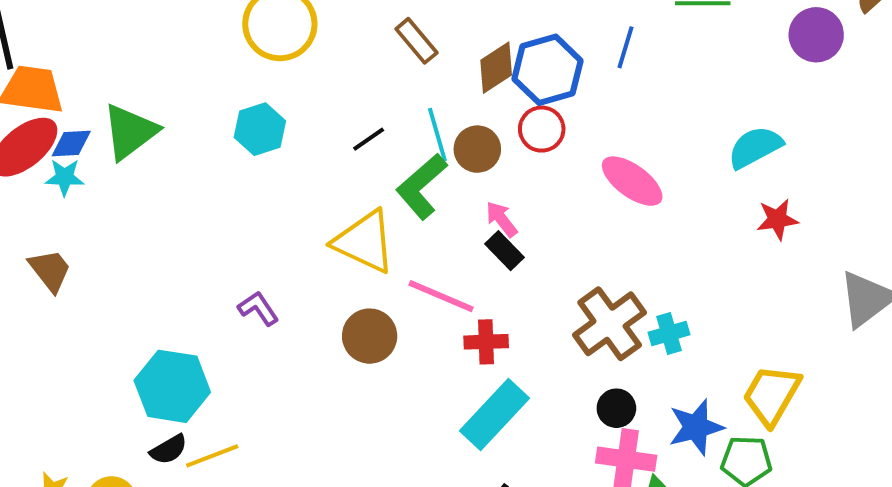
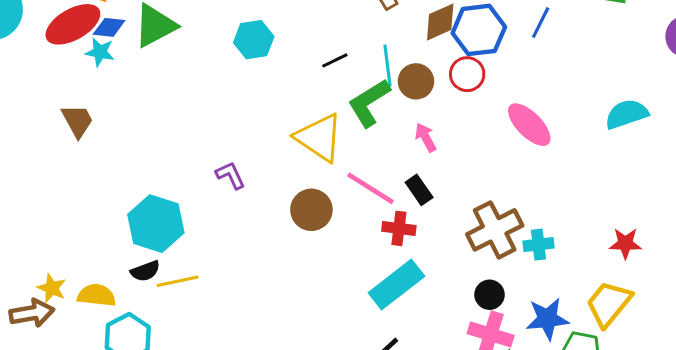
red star: (777, 219) -> (625, 243), moved
black rectangle: (505, 251) -> (419, 190), moved

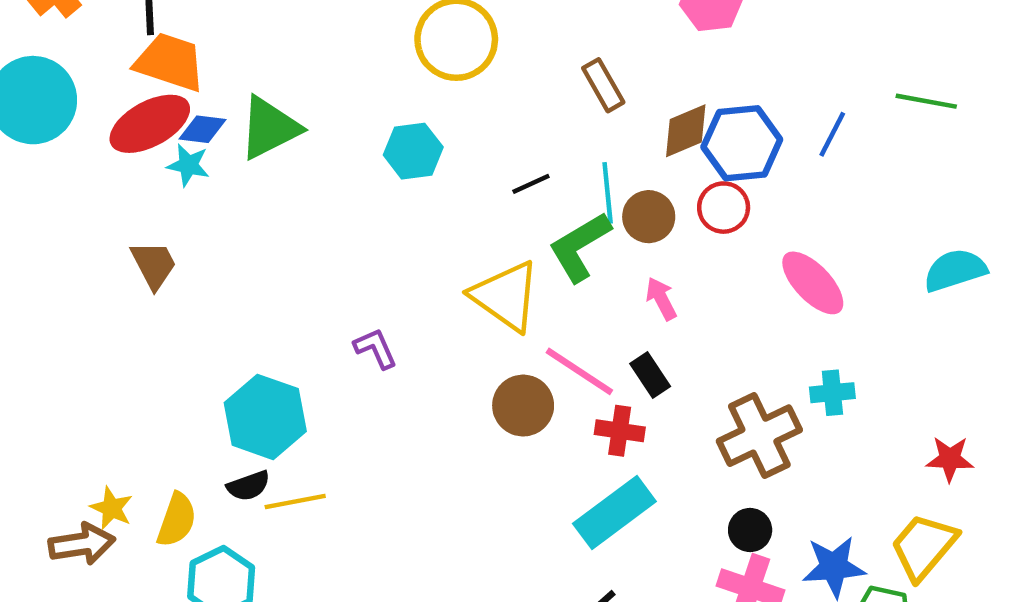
brown circle: (311, 210) -> (523, 406), moved
cyan cross: (538, 245) -> (832, 393), moved
yellow semicircle: (97, 295) -> (177, 520), turned 102

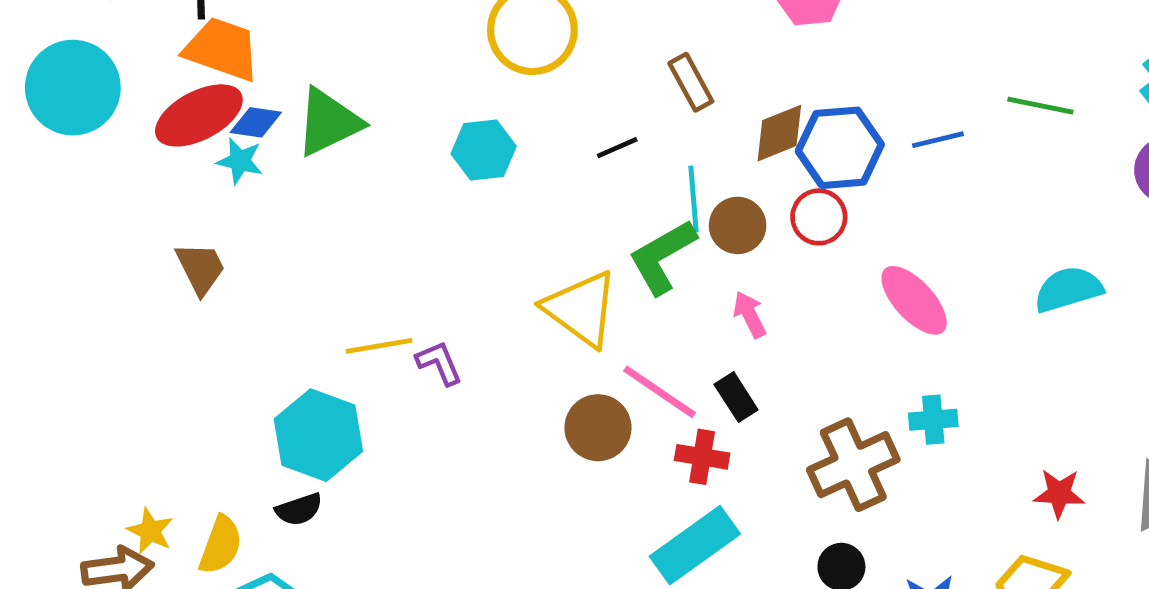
blue line: (832, 134) -> (938, 140), turned 48
black line: (531, 184) -> (617, 148), moved
yellow line: (295, 502) -> (379, 346), moved

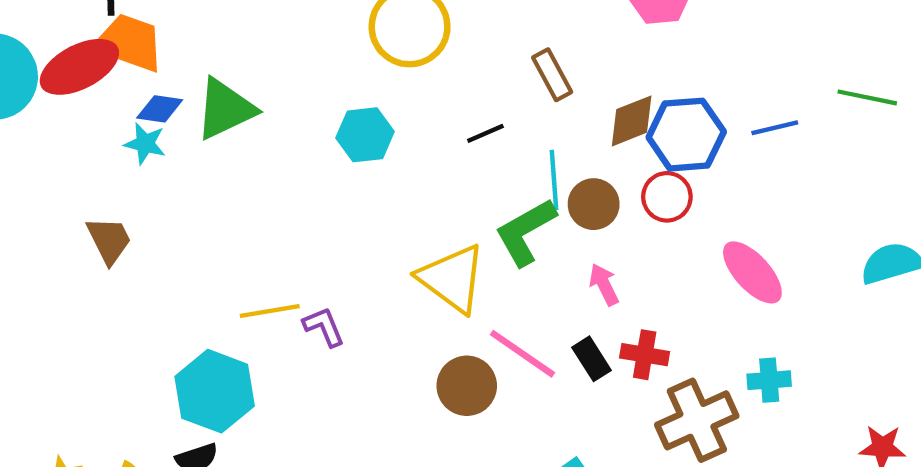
red ellipse: (199, 115) -> (79, 67), moved
red cross: (702, 457) -> (645, 355), moved

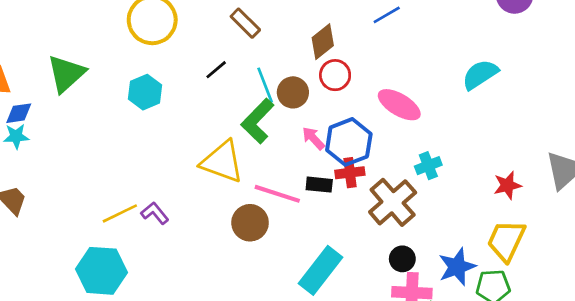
green triangle: (225, 109) -> (66, 74), moved
brown diamond: (632, 121) -> (323, 42), moved
blue hexagon: (686, 135) -> (349, 142), moved
black rectangle: (591, 359) -> (319, 185), turned -35

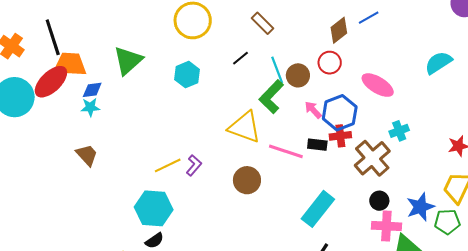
brown diamond: (323, 42) -> (339, 30), moved
purple L-shape: (155, 213) -> (194, 165), turned 80
brown circle: (250, 223) -> (247, 180), moved

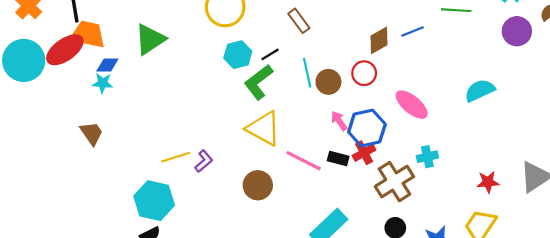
cyan hexagon: (187, 75) -> (238, 55), moved
green L-shape: (271, 97) -> (259, 82), moved
red cross: (340, 136) -> (364, 153), turned -30

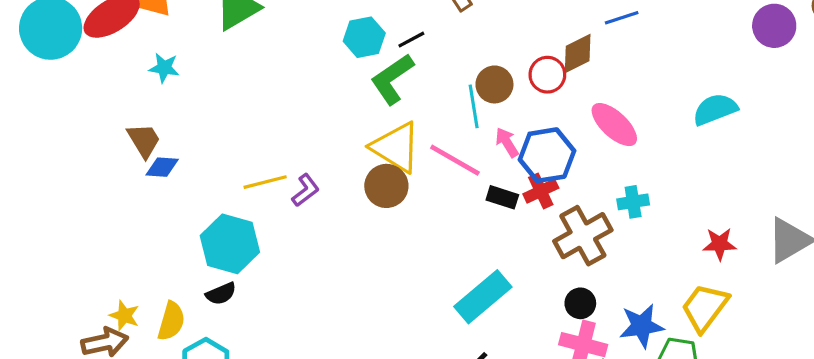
brown diamond: (379, 40) -> (578, 54), moved
blue diamond: (107, 65) -> (162, 167), moved
cyan line: (307, 73) -> (474, 106), moved
pink line: (304, 161) -> (455, 160), moved
brown circle: (258, 185) -> (386, 186), moved

